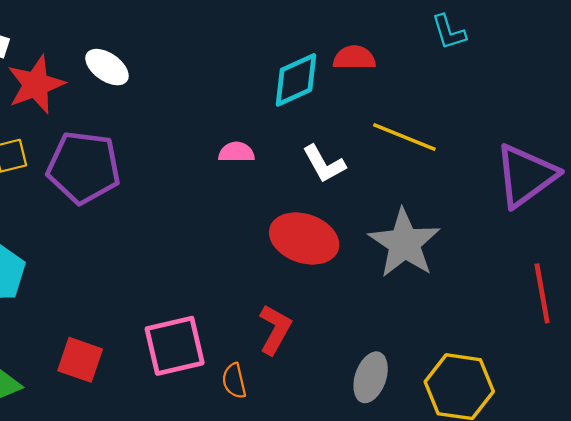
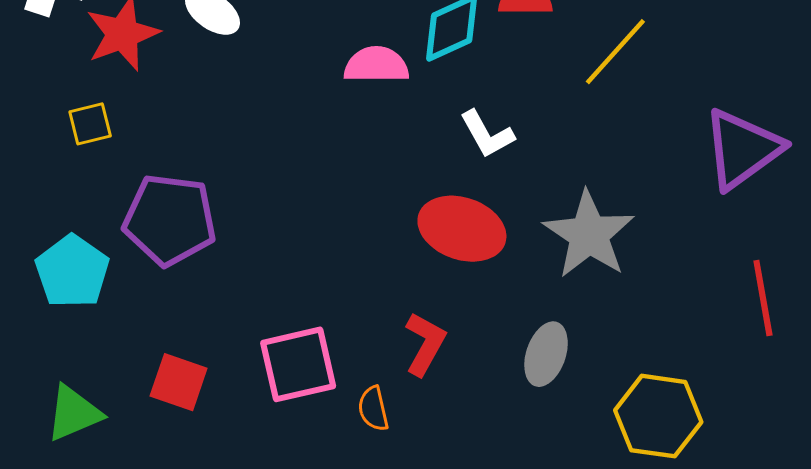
yellow line: (404, 137) -> (615, 52), moved, turned -70
pink semicircle: (236, 152) -> (376, 65), moved, size x1.4
purple pentagon: (84, 167) -> (170, 220), moved
gray ellipse: (371, 377) -> (546, 354), moved

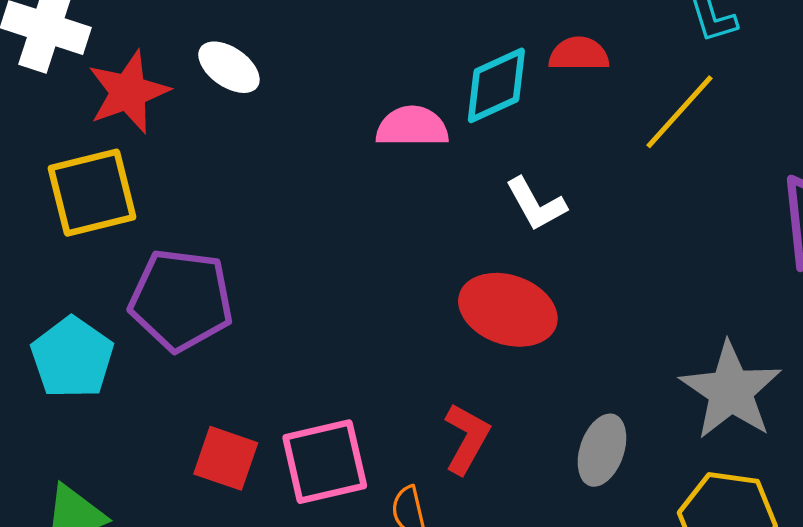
yellow square: (90, 124) -> (92, 193), size x1.8
gray star: (589, 235) -> (731, 391), moved
red square: (179, 382) -> (226, 458), moved

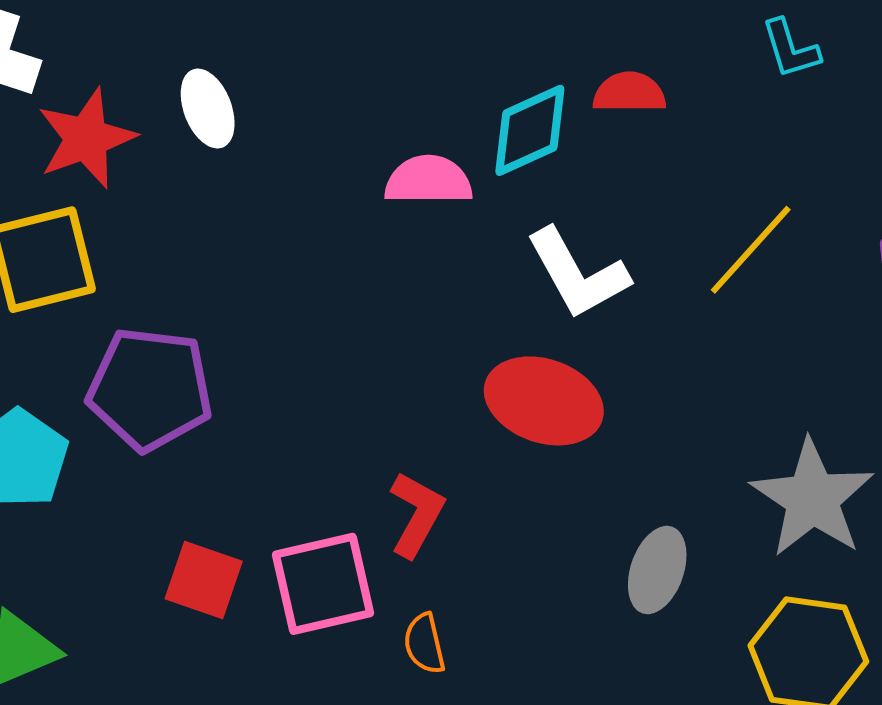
white ellipse: (229, 67) -> (208, 109), turned 34
yellow line: (680, 112) -> (751, 250), moved
white L-shape: (536, 204) -> (578, 274), size x1.4
red L-shape: (467, 439) -> (416, 514), moved

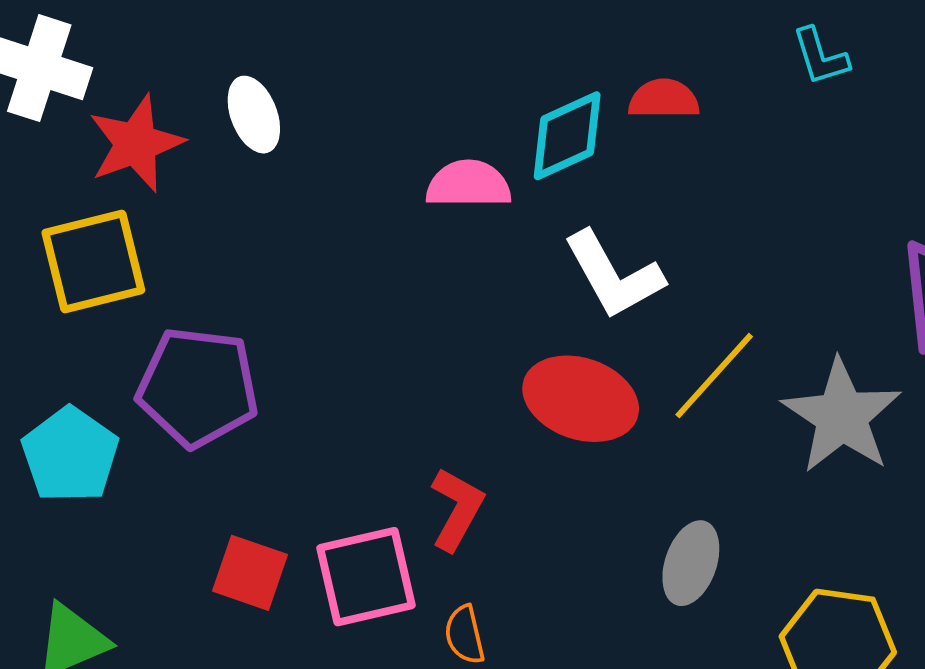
yellow line: (751, 250) -> (714, 376), moved
gray star: (812, 498) -> (842, 416), moved

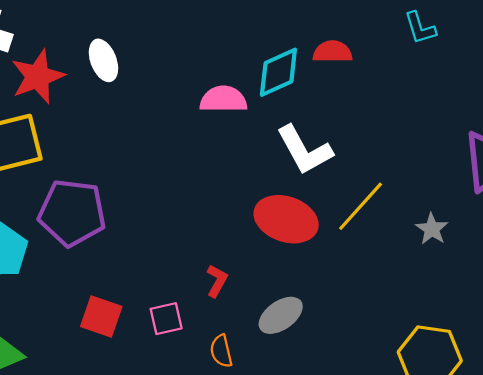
gray star: (842, 416) -> (432, 229), size x0.5
red L-shape: (457, 509) -> (217, 281), size x0.7
gray ellipse: (691, 563) -> (281, 315), moved, turned 36
pink square: (366, 577) -> (166, 319), size x0.6

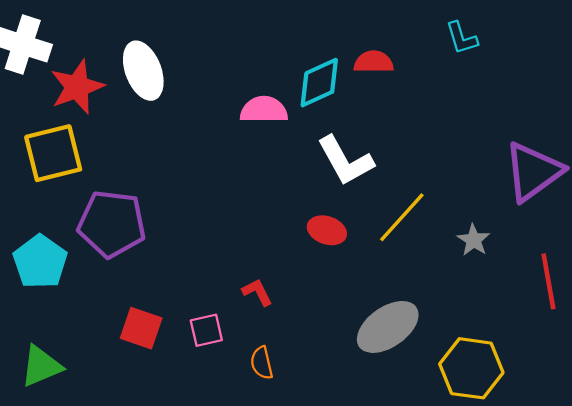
white ellipse: (103, 60) -> (143, 71), size x1.4
red ellipse: (286, 219) -> (327, 230), size x0.6
red L-shape: (217, 281) -> (257, 292), turned -56
gray ellipse: (281, 315) -> (388, 327), moved, size x1.4

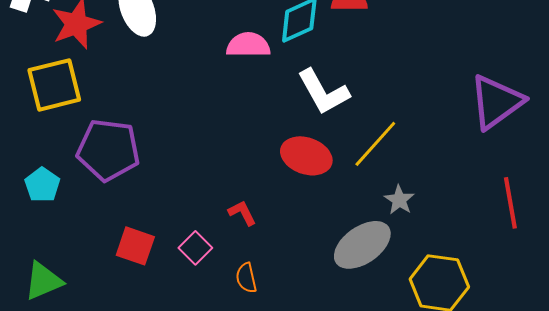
red ellipse: (327, 230) -> (306, 156), size x1.4
gray star: (474, 240) -> (399, 200), moved
cyan pentagon: (40, 262) -> (42, 185), size x0.7
pink square: (206, 330) -> (195, 248), turned -32

